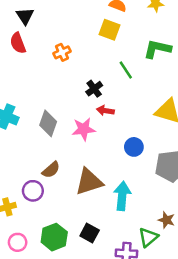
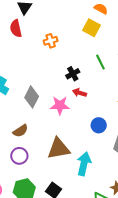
brown semicircle: (51, 170) -> (20, 131), moved
purple circle: (33, 191) -> (19, 156), moved

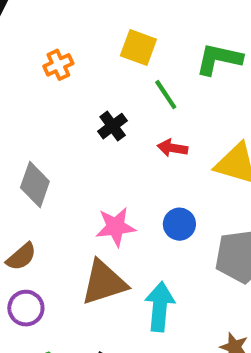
yellow square: (92, 28) -> (138, 48), moved
red arrow: (80, 93) -> (172, 148), moved
pink star: (60, 105) -> (116, 227), moved

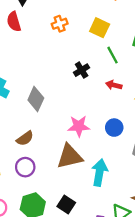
orange cross: (58, 65) -> (60, 24), moved

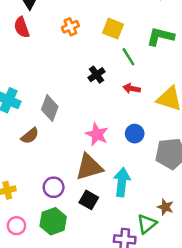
pink star: (79, 126) -> (97, 134), turned 30
brown semicircle: (25, 138) -> (30, 136), moved
purple circle: (25, 167) -> (54, 187), moved
black square: (66, 205) -> (89, 200), moved

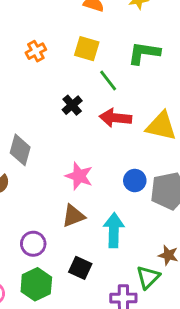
red arrow: (132, 88) -> (115, 118), size x1.5
blue circle: (135, 134) -> (135, 181), moved
brown triangle: (89, 167) -> (73, 216), size x0.7
black square: (89, 200) -> (80, 268), moved

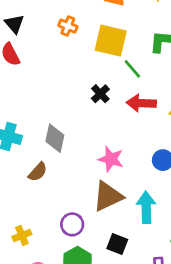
yellow square: (87, 49) -> (111, 41), size x1.4
orange cross: (36, 51) -> (68, 26), moved, turned -36
brown triangle: (73, 216) -> (108, 196), size x1.4

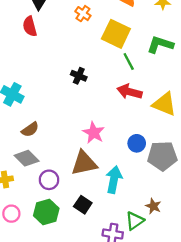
black cross: (100, 94) -> (79, 76), moved, turned -35
gray diamond: (55, 138) -> (27, 158), moved, turned -70

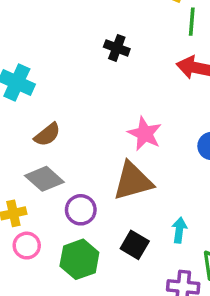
green line: (129, 62) -> (192, 22), turned 36
cyan arrow: (114, 180) -> (179, 230), moved, size x0.6
pink circle: (11, 214) -> (27, 246), moved

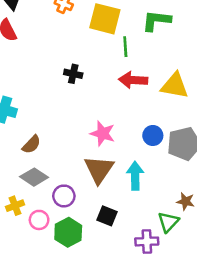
brown triangle: (133, 181) -> (99, 169), turned -32
cyan arrow: (179, 230) -> (135, 176), moved, size x1.5
pink circle: (27, 246) -> (39, 220), moved

